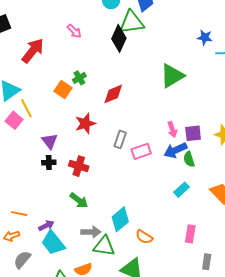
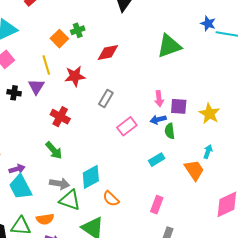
blue star: (205, 37) -> (208, 23), moved
yellow line: (26, 108) -> (46, 65), moved
blue arrow: (175, 150) -> (158, 120), size x0.7
pink rectangle: (141, 151) -> (127, 126), moved, turned -30
black cross: (49, 162) -> (14, 93), moved

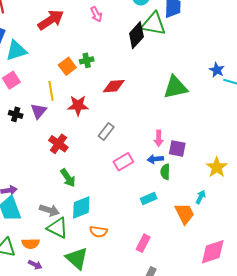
yellow star: (209, 114) -> (217, 167), moved
green arrow: (54, 150) -> (68, 178), moved
orange semicircle: (111, 199) -> (98, 232), turned -42

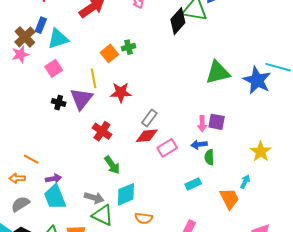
blue star: (217, 70) -> (257, 80), moved, size x1.8
red diamond: (114, 86) -> (147, 136), moved
purple triangle: (39, 111) -> (81, 99), size x1.4
purple square: (177, 148) -> (217, 122), moved

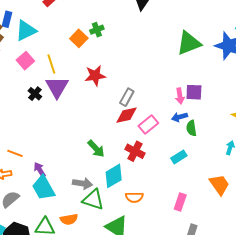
yellow line: (94, 78) -> (51, 64), moved
black cross: (59, 103) -> (35, 94), turned 32
red cross: (102, 131) -> (135, 151), moved
purple arrow: (53, 179) -> (40, 170), turned -105
orange trapezoid: (229, 199) -> (219, 185), moved

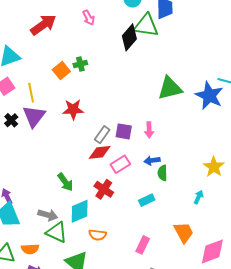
purple square: (194, 92) -> (124, 131), moved
pink arrow: (180, 96) -> (149, 130), moved

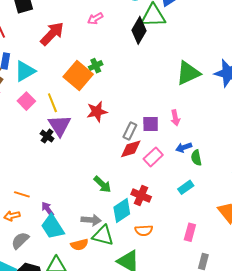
pink arrow: (89, 18) -> (95, 19), turned 98
orange square: (61, 71) -> (78, 75), size x1.6
black cross: (11, 120) -> (47, 136), moved
red cross: (104, 189) -> (141, 196), moved
orange semicircle: (30, 249) -> (79, 245), moved

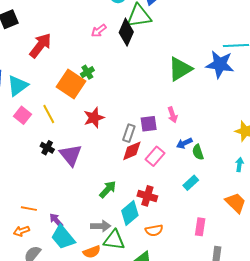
pink arrow: (95, 19) -> (99, 31), moved
purple triangle: (60, 125) -> (71, 155), moved
green arrow: (102, 184) -> (108, 189), turned -84

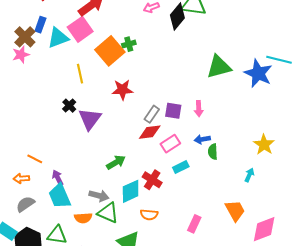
pink square: (23, 115) -> (80, 29), moved, size x1.4
cyan rectangle: (191, 183) -> (181, 167), moved

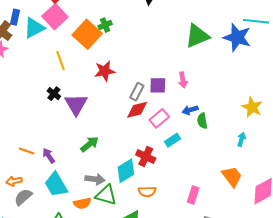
green arrow: (116, 162) -> (90, 144), moved
orange arrow: (21, 178) -> (14, 181), moved
purple arrow: (58, 178) -> (49, 156), moved

